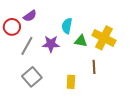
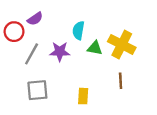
brown line: (94, 67) -> (121, 81), moved
gray square: (32, 77) -> (37, 90), turned 36

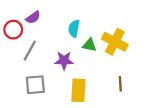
purple star: (60, 52) -> (64, 61), moved
brown line: (121, 81) -> (120, 84), moved
yellow rectangle: (83, 96) -> (78, 90), size x1.5

